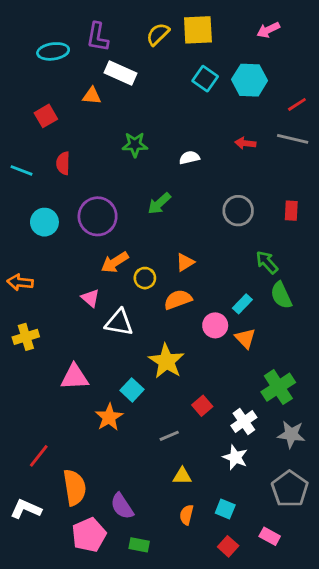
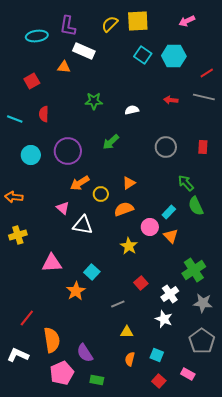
yellow star: (166, 361) -> (129, 246), moved, size x0.7

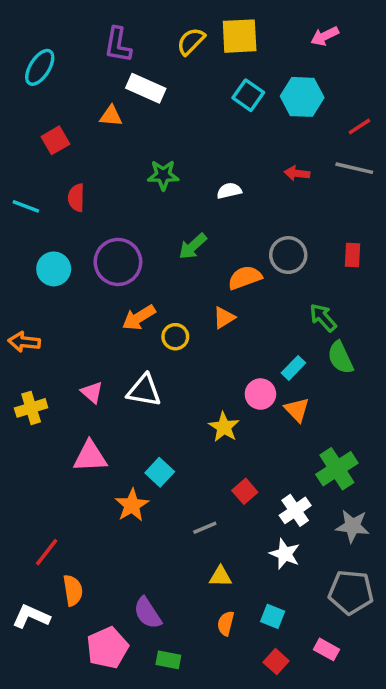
cyan ellipse: (37, 36) -> (40, 67), moved, turned -50
pink triangle: (63, 208) -> (92, 392), moved
orange semicircle: (124, 209) -> (245, 278), moved
orange semicircle: (52, 340) -> (73, 590), moved, size x0.7
gray pentagon: (202, 341) -> (351, 592), turned -30

